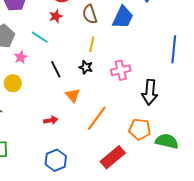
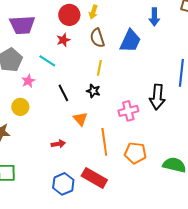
pink cross: (121, 70) -> (128, 111), moved
black arrow: (150, 92) -> (157, 97), moved
orange line: (97, 118) -> (104, 142), turned -44
orange pentagon: (140, 129) -> (135, 153), moved
red rectangle: (113, 157) -> (94, 178), moved, turned 70

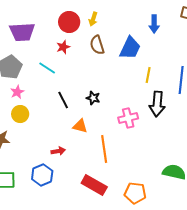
yellow line: (99, 68) -> (148, 75), moved
pink star: (28, 81) -> (17, 92), moved
orange triangle: (80, 119) -> (80, 126), turned -35
orange pentagon: (135, 153) -> (135, 193), moved
blue hexagon: (63, 184) -> (42, 175), moved

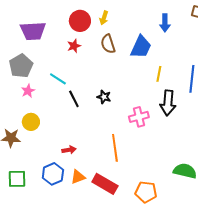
cyan line: (47, 68) -> (58, 79), moved
yellow circle: (20, 114) -> (31, 122), moved
orange triangle: (80, 126) -> (78, 177), moved, turned -35

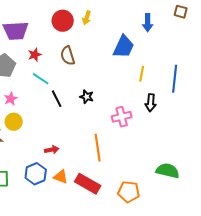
brown semicircle: (108, 44) -> (68, 56), moved
red star: (74, 46) -> (35, 55), moved
pink star: (28, 91) -> (11, 99), moved
black arrow: (168, 103) -> (151, 103), size x0.7
orange triangle: (78, 177) -> (61, 177), turned 42

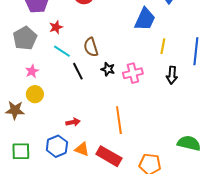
brown semicircle: (68, 56) -> (91, 47), moved
pink cross: (122, 117) -> (133, 73), moved

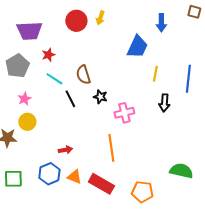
pink cross: (133, 73) -> (124, 113), moved

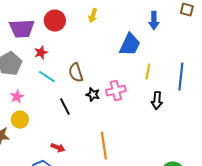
red circle: (76, 21) -> (55, 21), moved
black line: (70, 99) -> (65, 107), moved
pink cross: (124, 113) -> (116, 91), moved
red arrow: (65, 150) -> (58, 148), turned 32

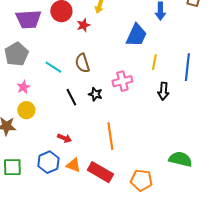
red star: (41, 53) -> (83, 25), moved
black star: (93, 95) -> (95, 94), moved

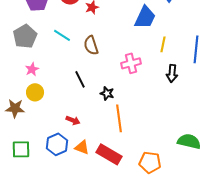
cyan line: (53, 67) -> (62, 35), moved
black star: (95, 94) -> (107, 93), moved

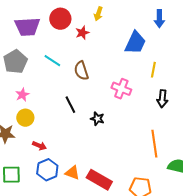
pink cross: (131, 63) -> (121, 89), turned 36
orange line: (119, 118) -> (154, 144), moved
red arrow: (73, 120) -> (39, 146), moved

